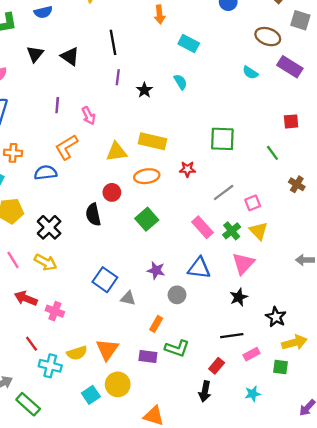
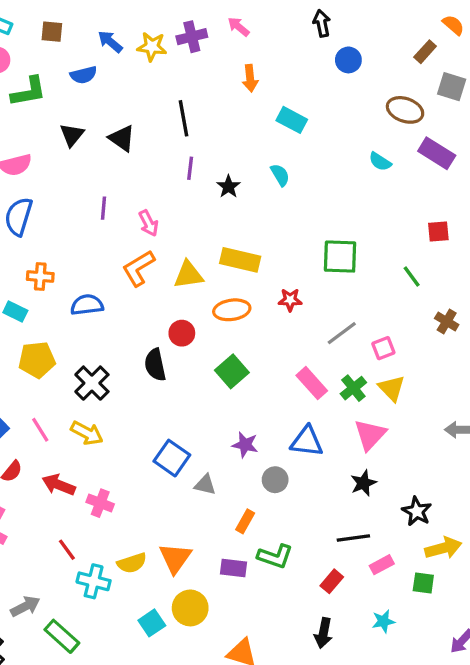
orange L-shape: (66, 147) -> (139, 268), moved
black arrow: (205, 391) -> (323, 633), moved

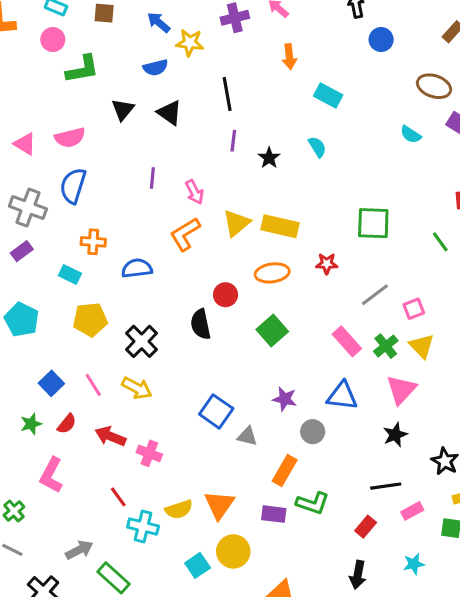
yellow star: (152, 47) -> (190, 43), moved
blue semicircle: (84, 75) -> (156, 68), moved
yellow triangle: (188, 275) -> (236, 223), moved, turned -32
orange rectangle: (245, 521) -> (285, 471), size x1.4

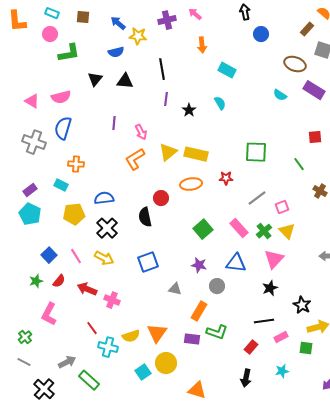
black triangle: (170, 113) -> (125, 81), turned -30
purple rectangle: (22, 251) -> (30, 190), moved
blue semicircle: (137, 268) -> (104, 198), moved
green square: (272, 330) -> (203, 229), moved
blue square: (216, 411) -> (148, 262), moved, turned 35

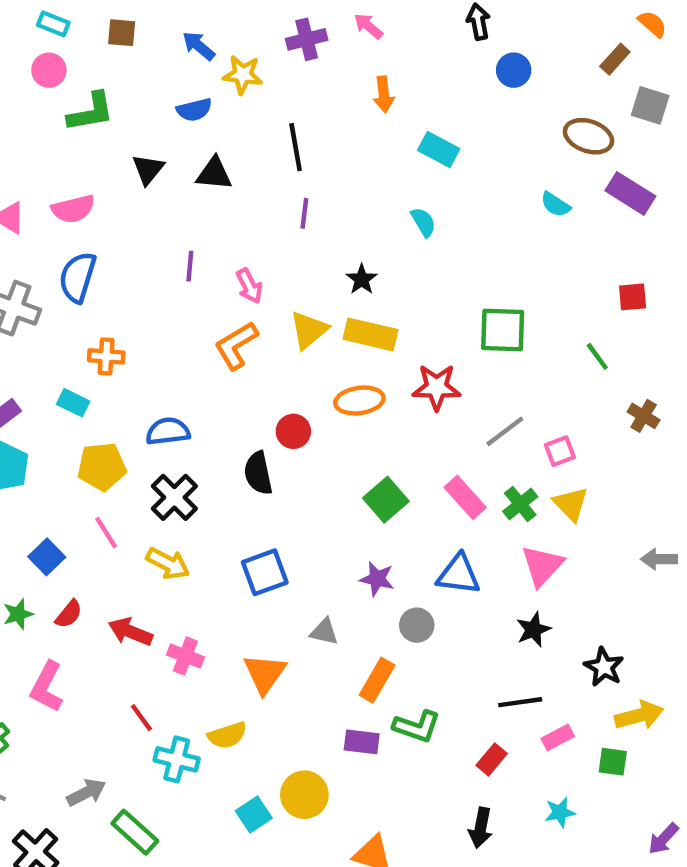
black star: (189, 110) -> (362, 279), moved
red star: (226, 178) -> (437, 387), size x1.5
pink line: (76, 256) -> (106, 533), moved
orange triangle: (157, 333) -> (265, 674), moved

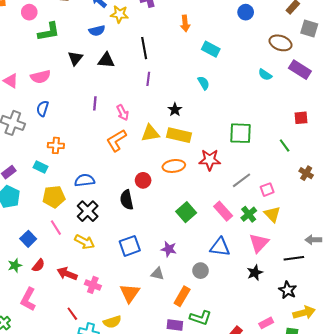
blue semicircle: (78, 277) -> (43, 109), size x0.7
yellow triangle: (309, 330) -> (150, 133), turned 30
purple star: (377, 579) -> (169, 249), moved
black line: (520, 702) -> (294, 258), moved

